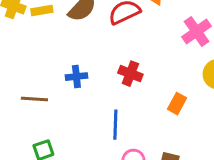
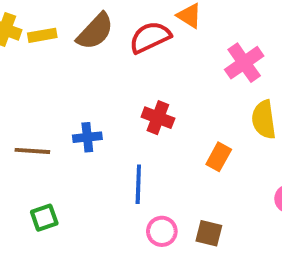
blue cross: (76, 77) -> (87, 137), moved

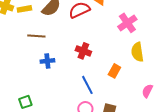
brown line: (32, 151) -> (36, 36), moved
blue line: (138, 184) -> (87, 85), moved, turned -30

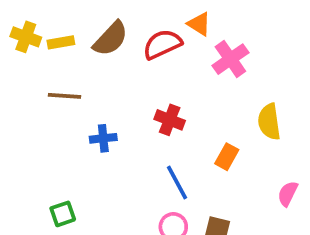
pink cross: (127, 23) -> (230, 59), moved
brown line: (36, 36) -> (65, 96), moved

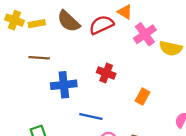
brown semicircle: (111, 39) -> (69, 21), turned 90
yellow semicircle: (269, 122) -> (171, 48), moved, turned -70
blue cross: (103, 138) -> (64, 85), size x1.5
blue line: (177, 183) -> (91, 117), moved, turned -50

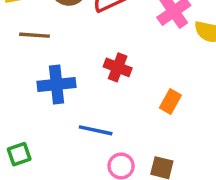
brown line: (39, 58) -> (34, 35), moved

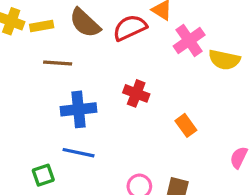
orange rectangle: (170, 101) -> (186, 125), turned -65
blue line: (96, 130) -> (78, 153), moved

